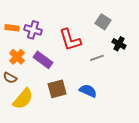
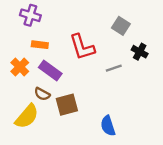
orange rectangle: (12, 28) -> (40, 45), moved
purple cross: (33, 30) -> (30, 15), moved
brown semicircle: (10, 78) -> (42, 94), moved
blue semicircle: (88, 91) -> (108, 126), moved, turned -132

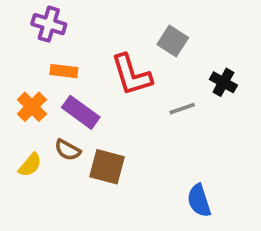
gray square: (121, 26) -> (173, 41), moved
brown square: (67, 105) -> (107, 167), turned 30
yellow semicircle: (27, 116) -> (30, 165), moved, size x0.6
blue semicircle: (108, 126) -> (199, 201), moved

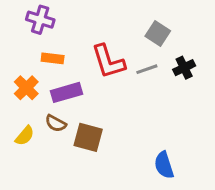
gray square: (173, 41) -> (158, 34), moved
black cross: (223, 82) -> (184, 68), turned 35
gray line: (182, 109) -> (147, 69), moved
purple rectangle: (81, 112) -> (66, 92), turned -52

